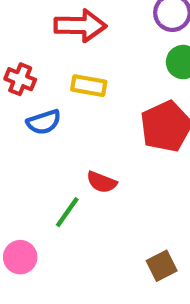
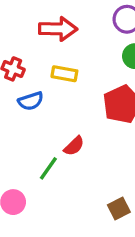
red semicircle: (102, 182) -> (74, 146), turned -65

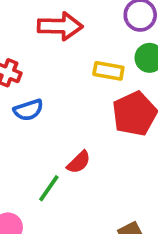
yellow rectangle: (64, 74) -> (108, 71), moved

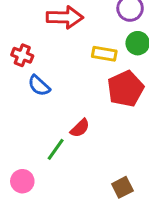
blue semicircle: (28, 110) -> (39, 86), turned 60

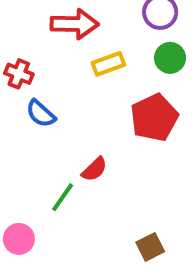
yellow rectangle: (104, 54) -> (108, 64), moved, turned -30

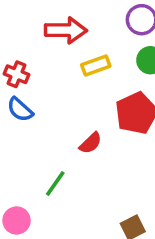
blue semicircle: (41, 114) -> (20, 110), moved
red semicircle: (94, 169) -> (90, 143), moved

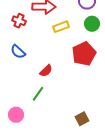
red cross: (17, 74) -> (19, 21), moved
red semicircle: (90, 143) -> (46, 71), moved

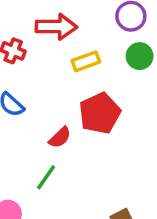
red pentagon: (84, 54) -> (100, 113), moved

